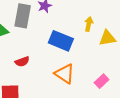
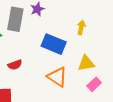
yellow triangle: (107, 38) -> (86, 63), moved

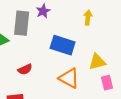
yellow arrow: (81, 27) -> (88, 18), moved
pink rectangle: (94, 84) -> (107, 83), turned -56

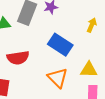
red semicircle: (25, 69) -> (18, 58), size x1.5

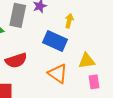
yellow arrow: (92, 25) -> (69, 21), moved

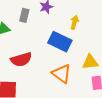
gray rectangle: (18, 15) -> (24, 15), size x0.6

